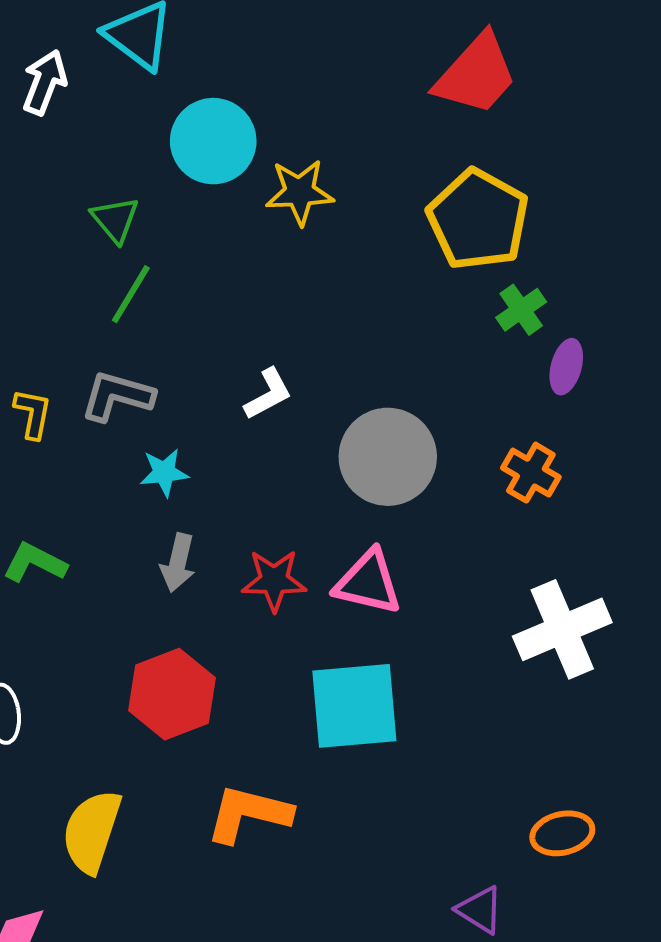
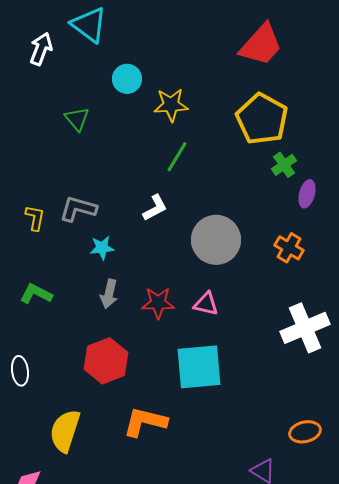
cyan circle: (213, 141) -> (127, 79), size x0.7
green line: (131, 294) -> (177, 157), moved
pink triangle: (368, 582) -> (206, 304), size x0.7

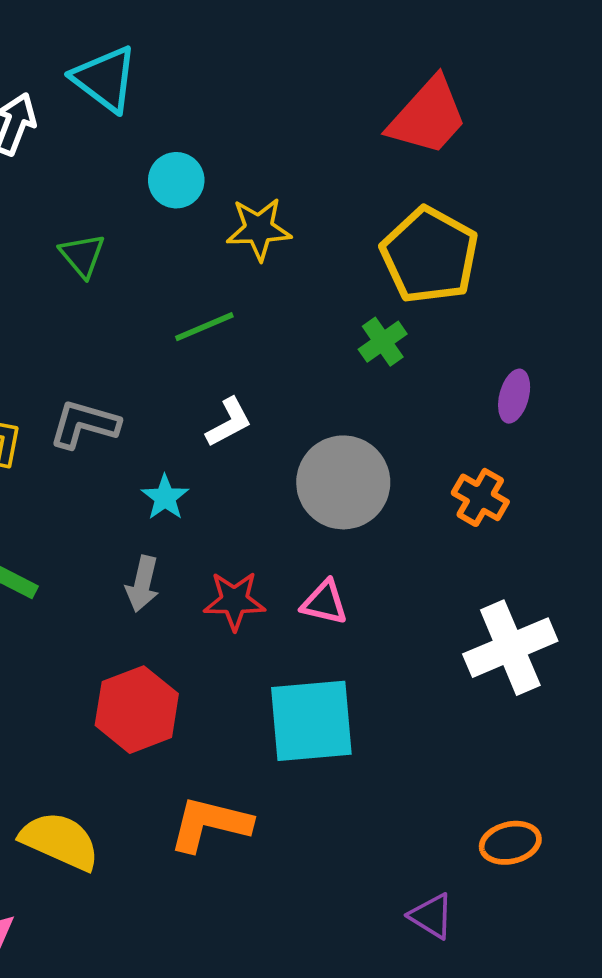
green line: (177, 157) -> (204, 327), moved, turned 36
green cross: (284, 165) -> (383, 342), moved
cyan star: (102, 248) -> (165, 497), moved, turned -30
yellow semicircle: (65, 431) -> (60, 841), turned 96

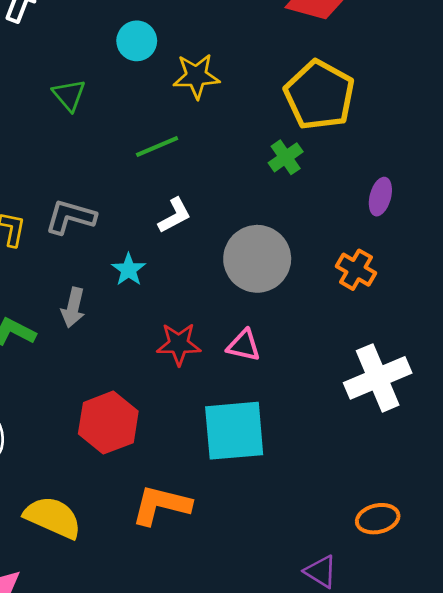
gray arrow: (142, 584) -> (73, 308), moved

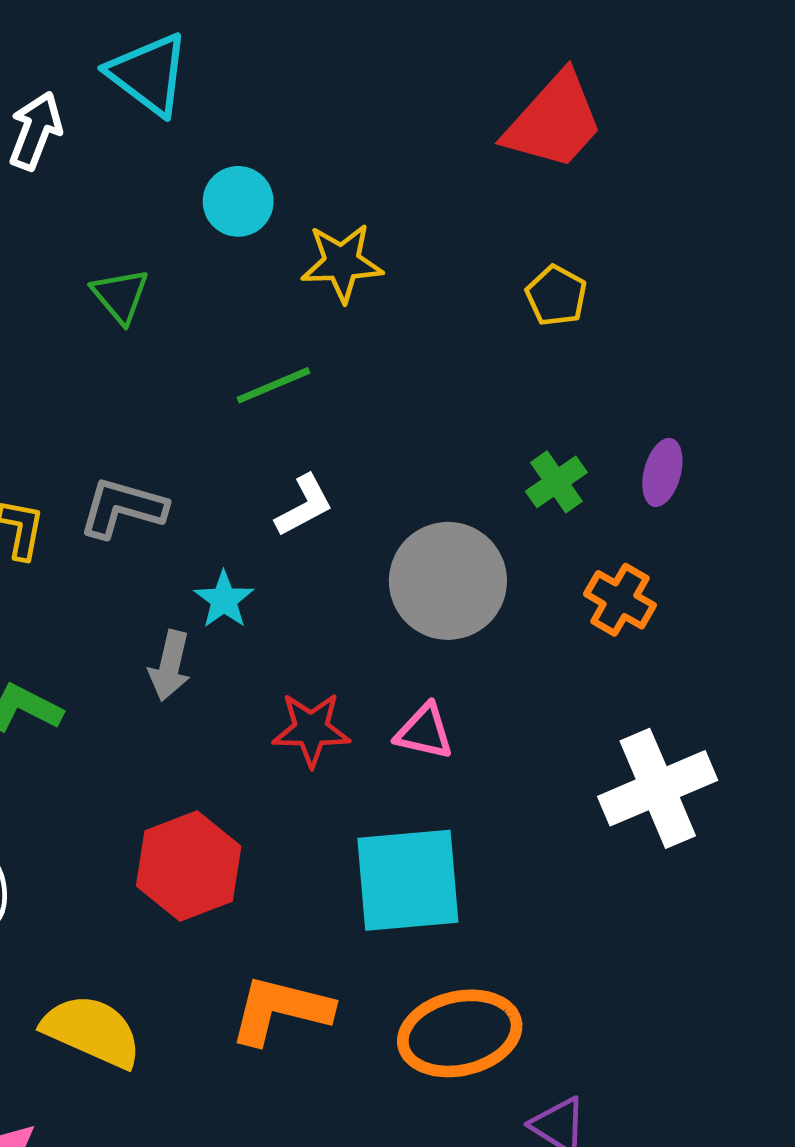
yellow pentagon: (319, 95) -> (556, 296), size x0.5
green cross: (286, 157) -> (556, 482), moved
gray arrow: (73, 308) -> (170, 666), moved
orange ellipse: (378, 519) -> (460, 1033), moved, size x1.6

